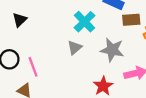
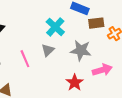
pink line: (33, 67) -> (25, 59), moved

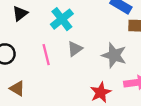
cyan cross: (55, 27) -> (62, 19), moved

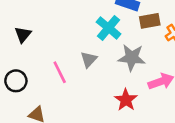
cyan cross: (62, 19) -> (109, 28), moved

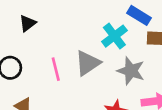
gray triangle: (89, 60) -> (88, 63), size x1.5

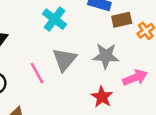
cyan cross: (114, 36) -> (55, 19), moved

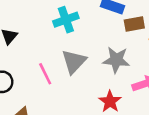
cyan cross: (55, 19) -> (66, 20), turned 30

